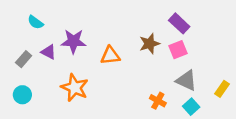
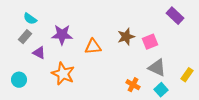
purple rectangle: (179, 23) -> (175, 16), moved
purple triangle: (49, 52) -> (39, 53), moved
gray rectangle: (24, 59) -> (25, 37), moved

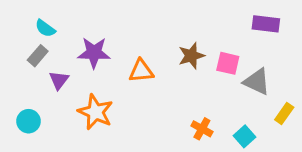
purple rectangle: (175, 16) -> (266, 24), turned -36
pink square: (150, 42) -> (228, 63), turned 35
purple triangle: (39, 53) -> (59, 80), turned 40
gray triangle: (157, 68) -> (257, 82), moved

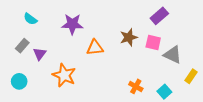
purple rectangle: (266, 24) -> (159, 16), moved, turned -48
purple star: (94, 53) -> (72, 24), moved
gray rectangle: (38, 56) -> (22, 46), moved

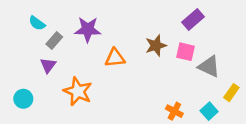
gray rectangle: (22, 46) -> (54, 41), moved
orange cross: (136, 86) -> (174, 111), moved
cyan square: (164, 92) -> (209, 111), moved

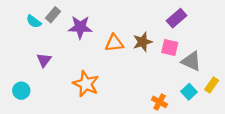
gray rectangle: (54, 41) -> (53, 15), moved
orange triangle: (115, 58) -> (114, 43), moved
orange star: (78, 91) -> (86, 84), moved
cyan square: (209, 111) -> (189, 92), moved

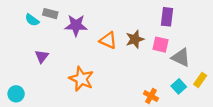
gray rectangle: (53, 15) -> (50, 14), turned 64
purple rectangle: (177, 18) -> (167, 17), turned -42
orange triangle: (114, 43) -> (108, 40), turned 30
cyan circle: (21, 91) -> (16, 94), moved

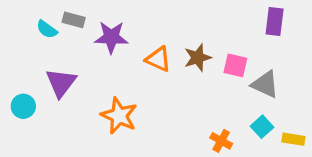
purple rectangle: (167, 17) -> (275, 21), moved
purple triangle: (42, 56) -> (61, 83), size x1.5
yellow rectangle: (200, 80) -> (293, 139), moved, turned 64
cyan circle: (16, 94) -> (23, 106), moved

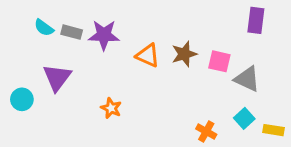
gray rectangle: (74, 20) -> (72, 32), moved
orange star: (119, 116) -> (111, 108), size x0.6

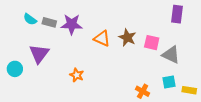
brown star: (184, 54) -> (127, 37), turned -30
cyan square: (244, 118) -> (169, 82), turned 32

